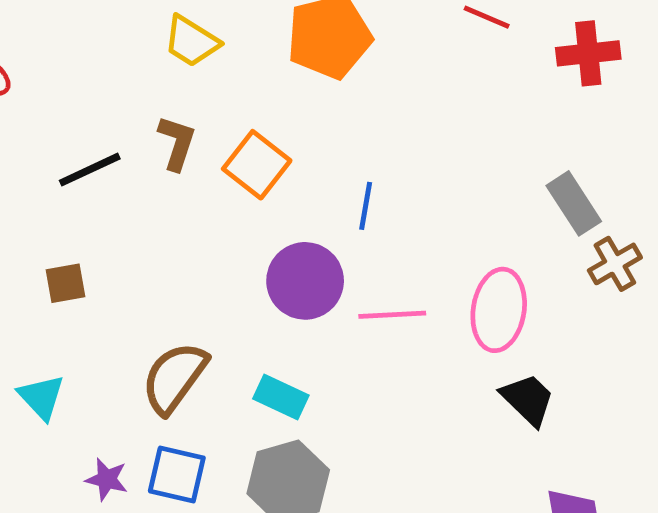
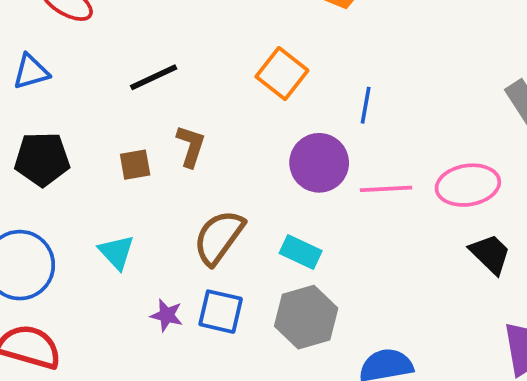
brown L-shape: (177, 143) -> (191, 146), moved
pink ellipse: (499, 310) -> (468, 185), turned 72

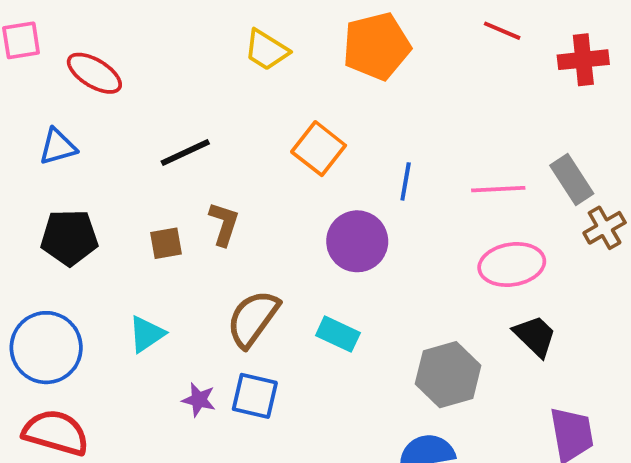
pink line: (386, 189) -> (498, 189), moved
cyan triangle: (116, 252) -> (147, 334), turned 39
gray hexagon: (306, 317) -> (448, 375), moved

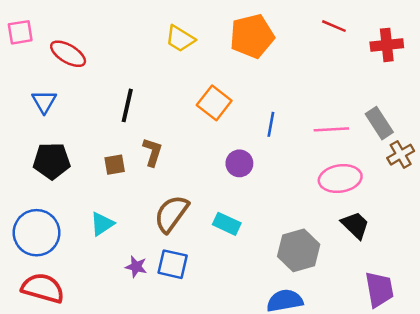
blue triangle: (58, 147) -> (44, 102), turned -44
black line: (185, 152) -> (127, 105), turned -52
purple circle: (357, 241) -> (239, 163), size x0.7

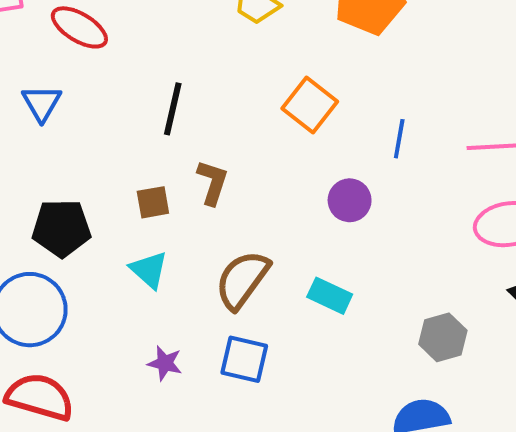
black pentagon: (52, 161) -> (62, 228), moved
cyan triangle: (102, 224) -> (149, 270), moved, turned -44
gray hexagon: (299, 250) -> (443, 337), size x0.7
purple star: (136, 267) -> (165, 363), moved

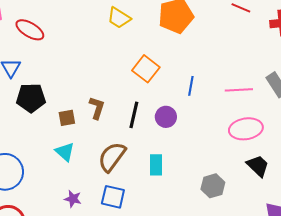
black line: (173, 109) -> (134, 115), moved
black pentagon: (62, 228) -> (31, 98), moved
cyan rectangle: (330, 296) -> (156, 165), turned 65

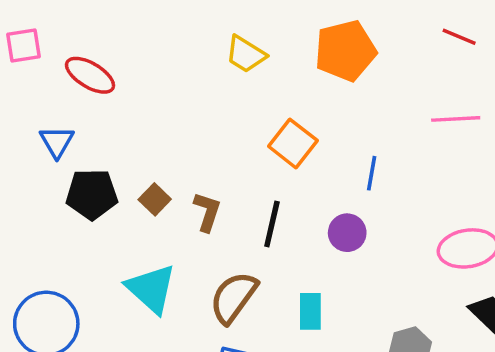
pink line: (239, 90) -> (456, 119), moved
purple circle: (166, 117) -> (347, 233), moved
brown square: (67, 118) -> (155, 199), moved, turned -36
cyan triangle: (65, 152) -> (151, 289), size x1.5

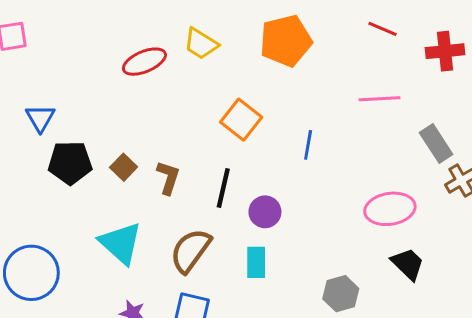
red ellipse: (90, 75) -> (144, 62), moved, turned -54
purple circle: (347, 233) -> (265, 212), moved

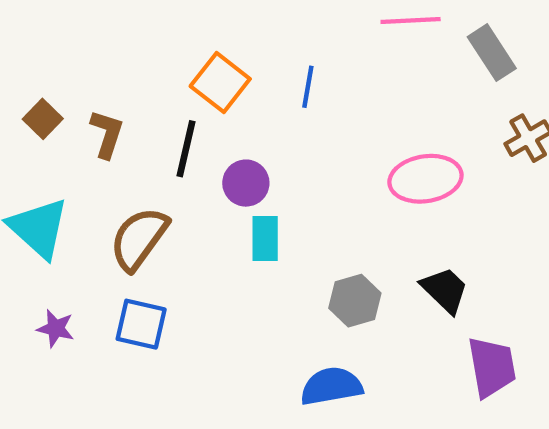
orange square: (241, 120) -> (220, 83), moved
gray rectangle: (436, 143) -> (492, 53), moved
cyan rectangle: (256, 262) -> (265, 239), moved
black trapezoid: (408, 264) -> (445, 290), moved

